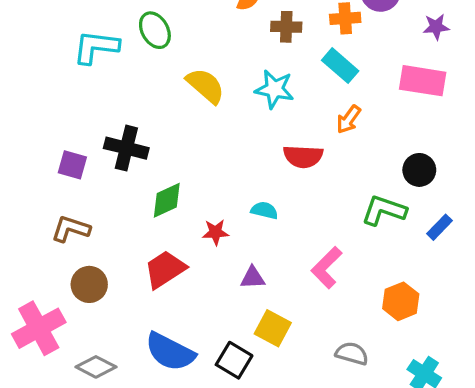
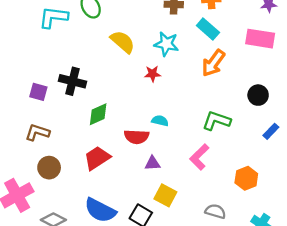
orange arrow: (349, 119) -> (213, 63), size x1.5
red semicircle: (303, 156) -> (137, 137), moved
green L-shape: (384, 210) -> (216, 121), moved
red star: (216, 232) -> (152, 74), moved

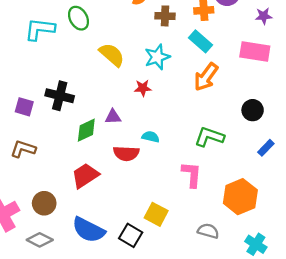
cyan star: (166, 44) -> (157, 57), turned -30
pink L-shape: (199, 157) -> (192, 174), turned 140
purple triangle: (152, 163) -> (113, 117), moved
brown circle: (49, 168) -> (44, 203), moved
orange hexagon: (246, 178) -> (240, 197), size x1.4

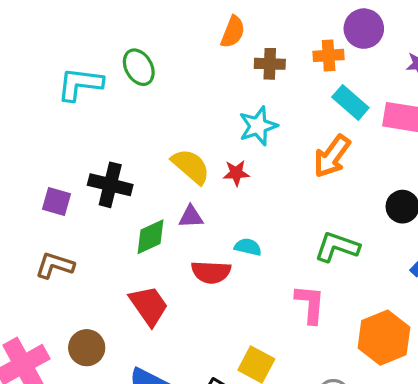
cyan rectangle: (200, 41) -> (350, 102), moved
yellow semicircle: (112, 55) -> (191, 166), moved
red trapezoid: (85, 176) -> (149, 306), turned 88

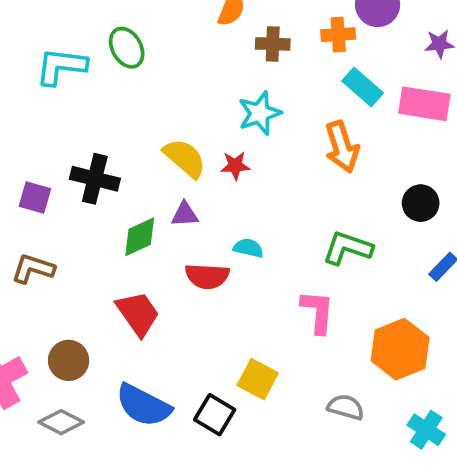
orange arrow: (332, 156) -> (342, 147), turned -54

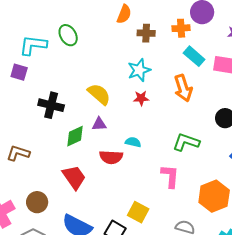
red star: (235, 166) -> (141, 98), moved
purple square: (35, 197) -> (19, 72), moved

